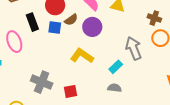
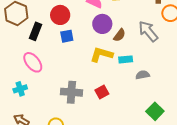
brown semicircle: (71, 20) -> (119, 35), moved
black rectangle: (32, 22) -> (36, 31), moved, turned 60
cyan rectangle: (116, 67) -> (126, 59), moved, turned 56

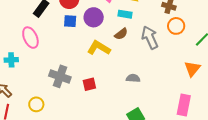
purple circle: (102, 24) -> (94, 17), moved
cyan rectangle: (126, 59) -> (125, 14), moved

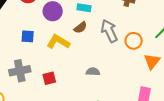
blue square: (70, 21) -> (28, 36), moved
orange circle: (176, 26) -> (134, 41), moved
gray cross: (60, 76) -> (20, 71), turned -30

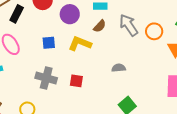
gray cross: (20, 71) -> (46, 78), turned 35
red square: (49, 78) -> (76, 81), turned 32

